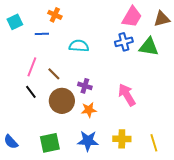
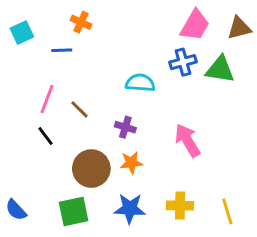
cyan semicircle: (79, 46) -> (140, 83), moved
brown circle: (62, 101) -> (91, 169), moved

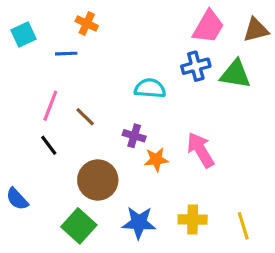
orange star: (131, 163) -> (156, 159), moved
blue semicircle: (16, 210) -> (17, 199), moved
green square: (74, 211) -> (79, 226), turned -36

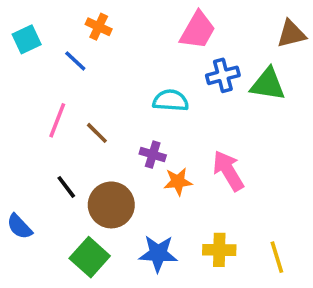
pink trapezoid: (208, 27) -> (198, 30), moved
blue line: (66, 54) -> (75, 61), turned 45
black line: (49, 145) -> (66, 187), moved

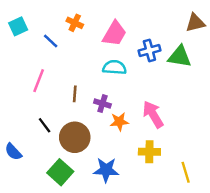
orange cross: (99, 27) -> (75, 23), moved
pink trapezoid: (198, 30) -> (114, 34), moved
brown line: (97, 133) -> (75, 94), moved, turned 49
yellow cross: (219, 250) -> (149, 152), moved

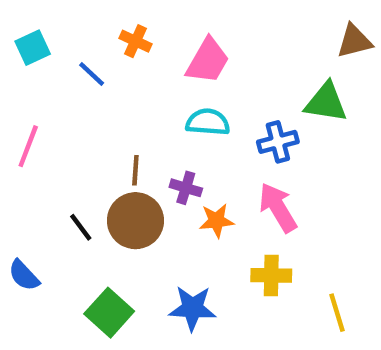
blue cross: (149, 51) -> (278, 142), moved
pink line: (39, 81) -> (28, 146), moved
brown circle: (75, 137) -> (135, 221), moved

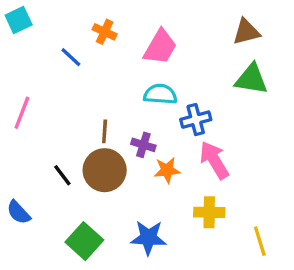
brown triangle: (354, 41) -> (246, 32), moved
cyan square: (33, 48) -> (19, 20), moved
blue cross: (278, 142) -> (196, 120), moved

